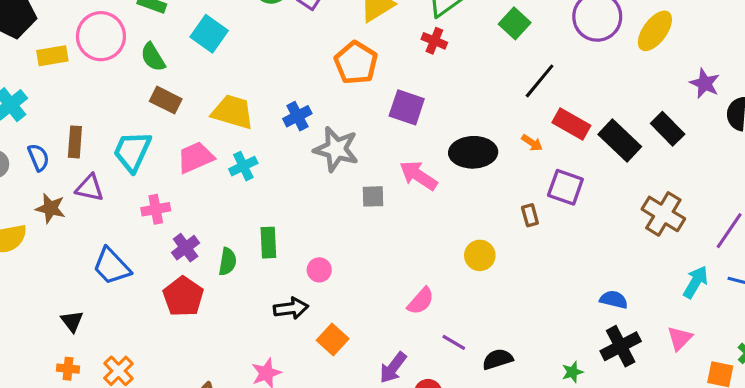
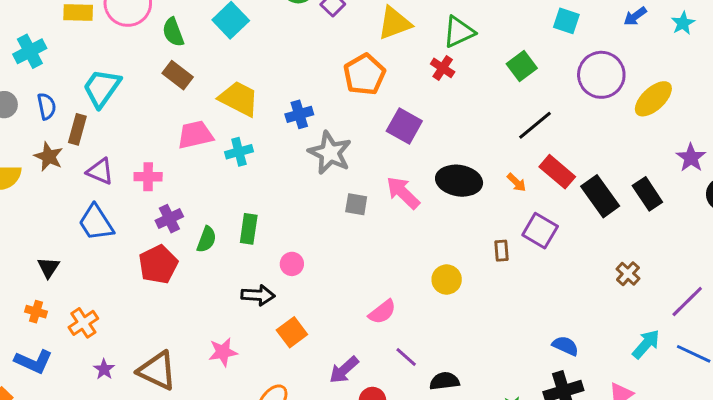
brown rectangle: (75, 142) -> (77, 129), moved
cyan trapezoid: (132, 151) -> (102, 88), moved
purple triangle: (90, 188) -> (100, 171), moved
brown cross: (663, 214) -> (628, 274), size x0.6

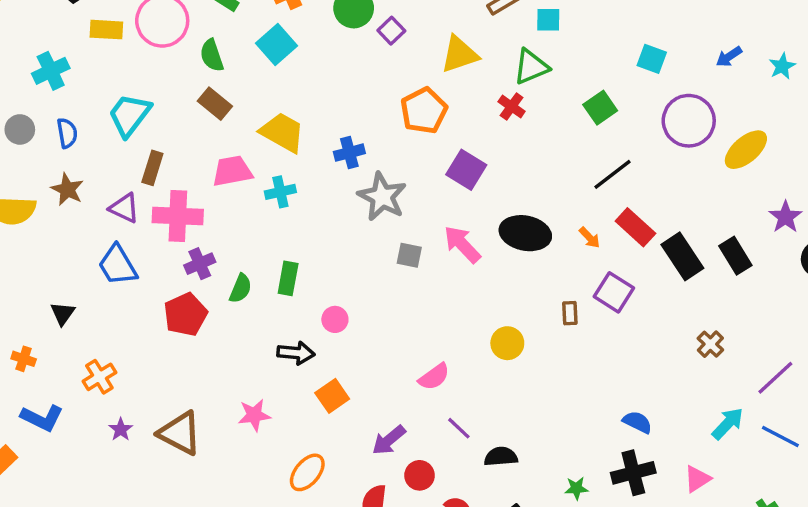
brown rectangle: (77, 129) -> (152, 168), moved
pink cross: (148, 177) -> (178, 216), size x1.6
orange cross: (36, 312) -> (24, 359), moved

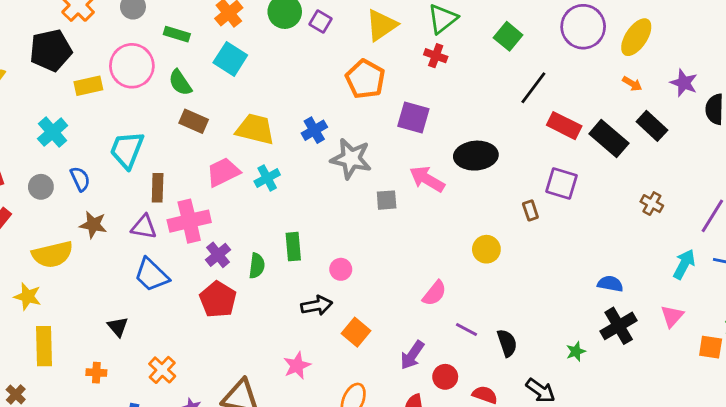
orange arrow: (590, 238) -> (632, 84), moved
black semicircle: (501, 457) -> (507, 343), turned 92

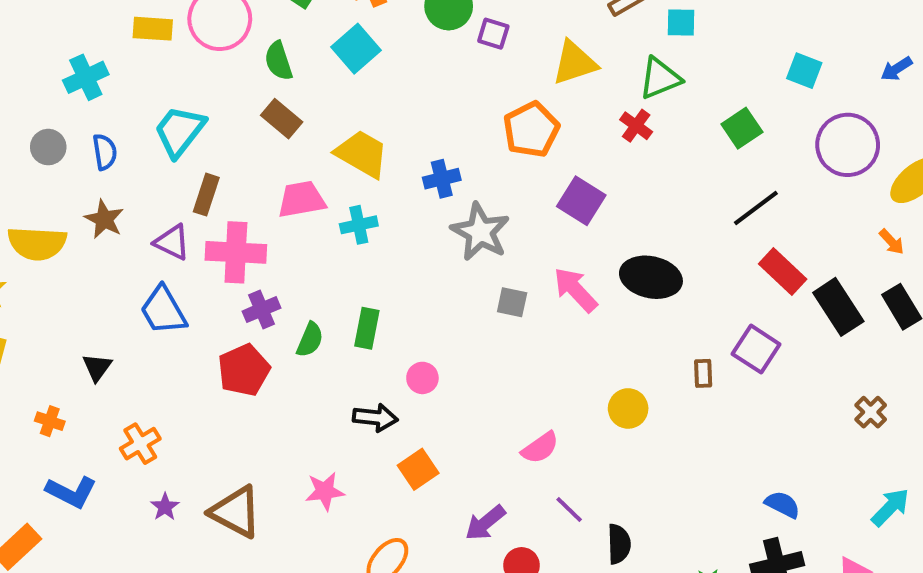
purple square: (321, 21) -> (493, 34), turned -30

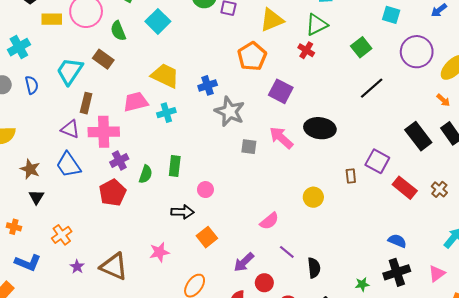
brown rectangle: (282, 119) -> (103, 59), moved
brown star: (104, 219) -> (30, 169), moved
red rectangle: (783, 272) -> (405, 188), moved

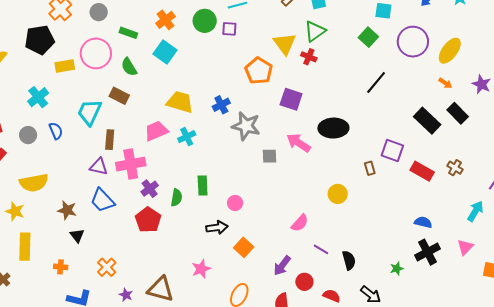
yellow triangle: (272, 20) -> (285, 44), moved, turned -35
green square: (361, 47) -> (368, 37), moved

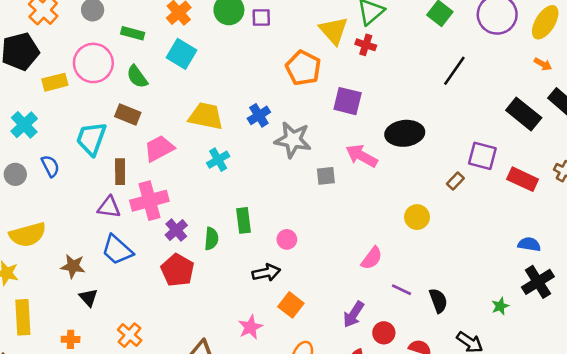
pink trapezoid: (156, 131) -> (159, 148), moved
brown rectangle: (370, 168) -> (455, 181), turned 64
orange square: (244, 247) -> (291, 305), moved

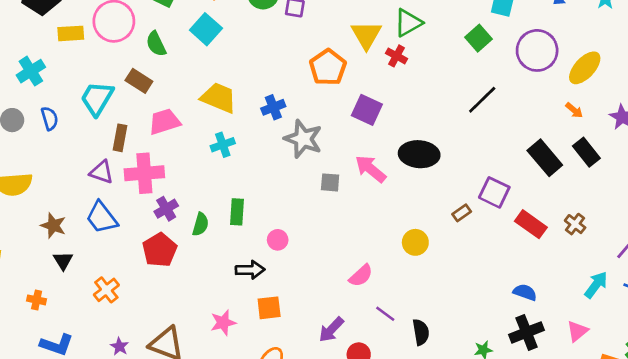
orange square: (291, 305) -> (269, 308), turned 35
orange cross: (130, 335) -> (106, 290), moved

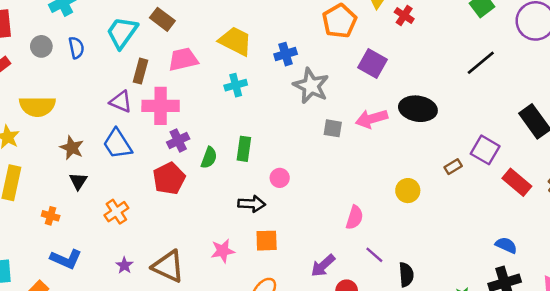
pink arrow: (371, 169) -> (372, 119), turned -60
pink semicircle: (361, 276) -> (355, 217), turned -35

